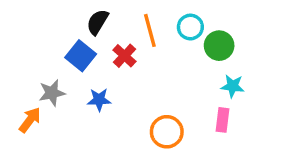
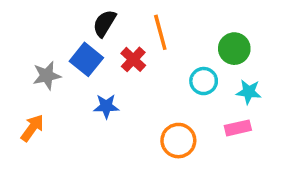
cyan circle: (190, 27) -> (204, 81), moved
gray star: (52, 93) -> (47, 76), moved
pink rectangle: (222, 120) -> (238, 128), turned 70

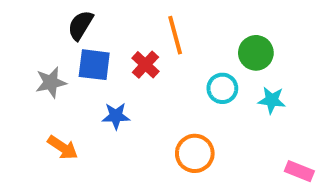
black semicircle: (104, 23) -> (80, 25), moved
blue square: (86, 59) -> (94, 65), turned -32
orange arrow: (32, 128) -> (63, 147), moved, turned 88
pink rectangle: (238, 128) -> (299, 171), moved, turned 35

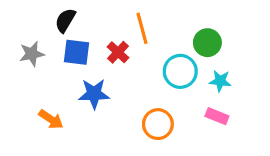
gray star: (51, 82) -> (32, 54), moved
cyan circle: (222, 88) -> (180, 71), size x1.4
blue star: (116, 116) -> (94, 94), size x1.4
pink rectangle: (299, 171) -> (217, 116), moved

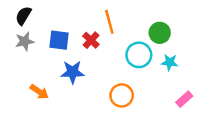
black semicircle: (65, 20) -> (23, 16), moved
pink rectangle: (217, 116) -> (184, 99), moved, turned -63

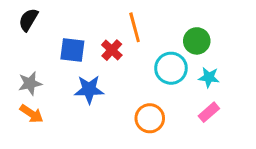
gray star: (25, 41) -> (30, 83), moved
orange arrow: (39, 92) -> (31, 114), moved
pink rectangle: (184, 99) -> (209, 112), moved

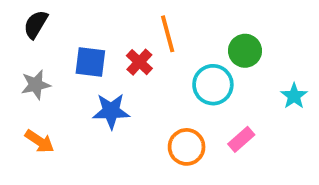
cyan star: (209, 77) -> (294, 96), moved, turned 30
gray star: (30, 83) -> (36, 85), moved
pink rectangle: (209, 112) -> (241, 139), moved

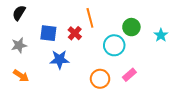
cyan star: (294, 96) -> (161, 35), moved

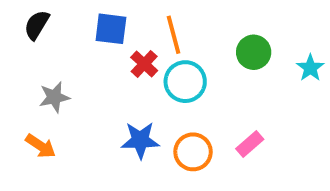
blue square: (48, 33) -> (111, 29), moved
gray star: (19, 45) -> (54, 97), moved
cyan circle: (114, 45) -> (185, 82), moved
blue star: (60, 59) -> (140, 140), moved

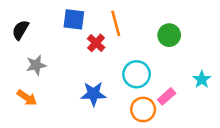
black semicircle: (37, 25) -> (20, 30), moved
cyan star: (310, 68) -> (202, 79), moved
cyan circle: (185, 82) -> (137, 74), moved
orange circle: (193, 152) -> (143, 109), moved

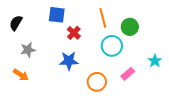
orange line: (116, 23) -> (103, 18), moved
cyan circle: (137, 74) -> (112, 46), moved
blue star: (93, 94) -> (69, 61), moved
orange circle: (143, 109) -> (97, 82), moved

